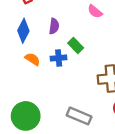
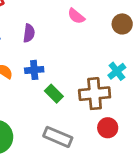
green rectangle: (76, 46) -> (54, 94), moved

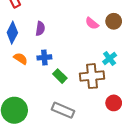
pink semicircle: (76, 16) -> (92, 23), moved
red circle: (108, 128) -> (114, 103), moved

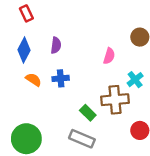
pink semicircle: (92, 23) -> (109, 56), moved, turned -112
green rectangle: (60, 76) -> (88, 113), moved

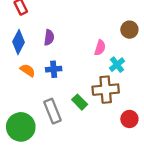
cyan cross: (135, 80) -> (117, 65), moved
gray rectangle: (82, 139) -> (52, 111), moved, turned 45

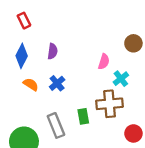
blue cross: (54, 69) -> (57, 83), turned -35
green rectangle: (80, 102) -> (83, 116), turned 35

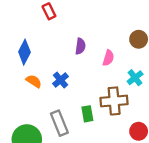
red rectangle: (24, 21) -> (49, 11), moved
purple semicircle: (52, 51) -> (80, 46), moved
cyan cross: (121, 79) -> (135, 78), moved

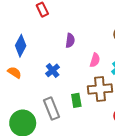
pink semicircle: (108, 58) -> (95, 60), moved
orange semicircle: (34, 81) -> (14, 72), moved

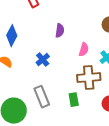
green rectangle: (76, 100) -> (74, 100), moved

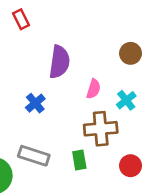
purple semicircle: (60, 31) -> (59, 62), size x1.6
gray rectangle: (42, 97) -> (34, 156), turned -50

